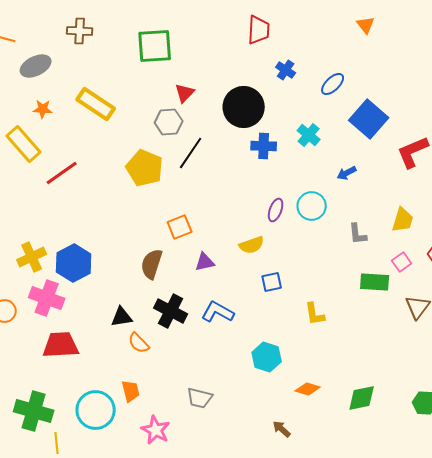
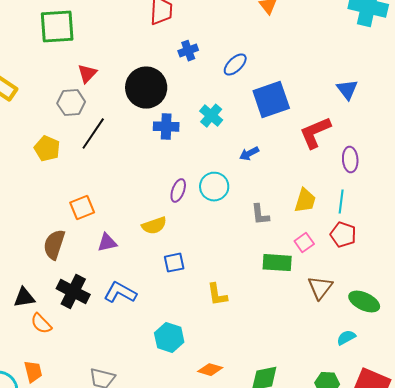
blue cross: (286, 70) -> (188, 51), turned 36
blue square: (369, 119) -> (271, 100), turned 30
yellow pentagon: (145, 168) -> (47, 149), size x0.7

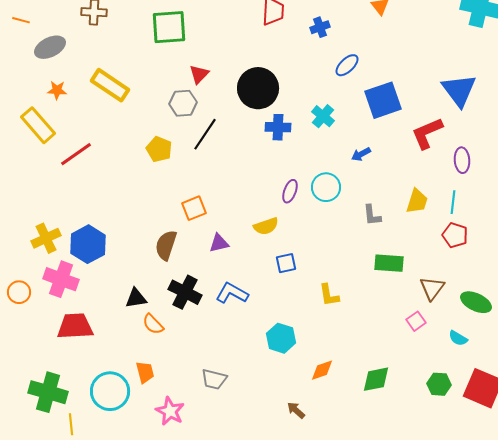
blue cross: (188, 51) -> (320, 27), moved
blue triangle: (347, 90) -> (459, 90), size x1.6
pink square: (304, 243) -> (416, 321), moved
cyan semicircle: (346, 338) -> (458, 338), turned -120
orange diamond: (210, 370) -> (322, 370), turned -35

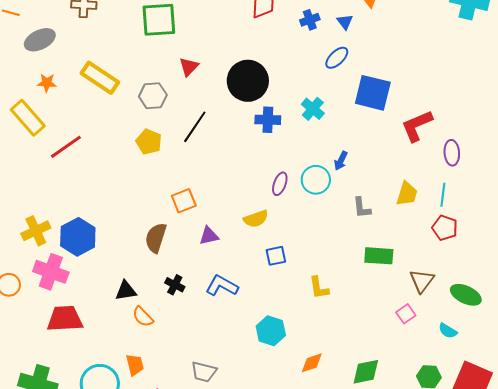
blue triangle: (459, 90) -> (345, 22), moved, size x0.5
blue square: (383, 100) -> (373, 93), turned 33
gray hexagon: (183, 103) -> (153, 96), moved
blue arrow: (361, 154) -> (341, 161), moved, turned -36
black cross: (185, 292) -> (175, 285), size x0.6

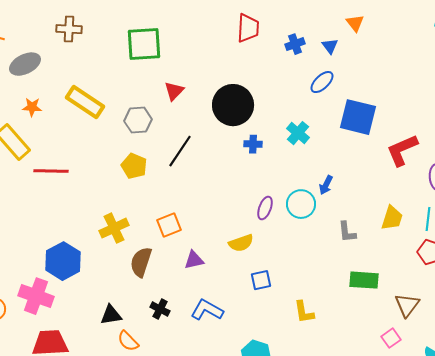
blue cross: (268, 120) -> (253, 144), size x0.7
red line: (66, 147) -> (51, 171), turned 36
yellow cross: (36, 231) -> (114, 228), moved

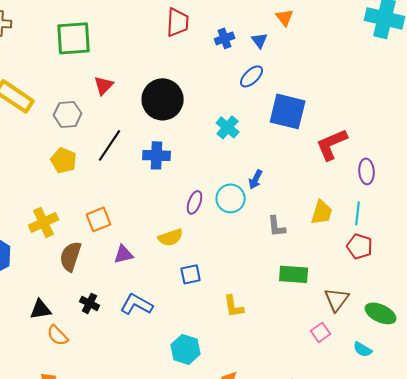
blue cross: (253, 144) -> (157, 155), moved, size x1.5

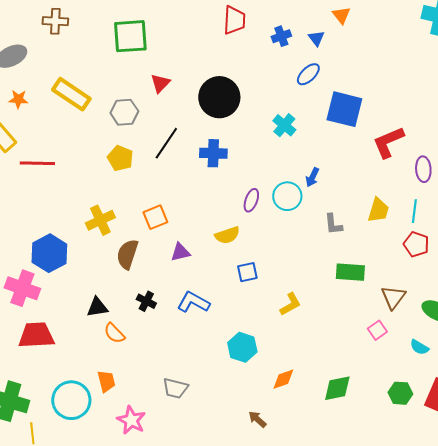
yellow L-shape: (234, 306) -> (290, 304), turned -110

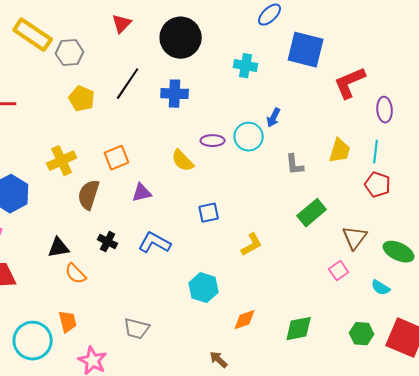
gray hexagon: (124, 112) -> (70, 53), moved
cyan cross: (284, 125) -> (246, 66), turned -30
purple ellipse: (251, 200) -> (213, 141), turned 70
yellow semicircle: (227, 235) -> (183, 161), moved, turned 65
green rectangle: (350, 272) -> (312, 213), turned -44

